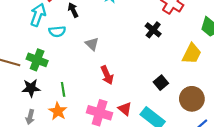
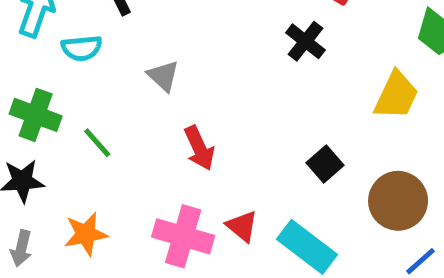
green line: (63, 89) -> (97, 143), moved, turned -32
orange star: (58, 111) -> (86, 234), turned 30

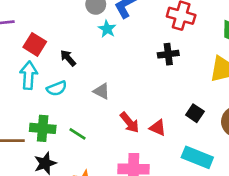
black cross: (305, 41) -> (168, 54), turned -30
red triangle: (242, 226) -> (158, 128), moved

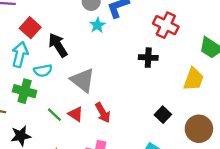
black arrow: (68, 58) -> (58, 45), size x1.5
gray triangle: (102, 91) -> (83, 80), size x1.6
green cross: (43, 128) -> (25, 91), moved
red triangle: (158, 128) -> (76, 114), moved

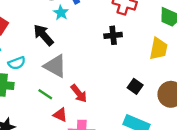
black arrow: (58, 45) -> (44, 35), moved
red triangle: (76, 114) -> (60, 115), moved
green line: (54, 115) -> (45, 94), moved

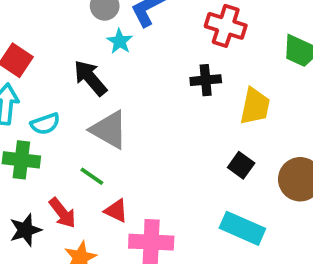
yellow trapezoid: (158, 49) -> (255, 106), moved
red arrow: (79, 93) -> (62, 213), moved

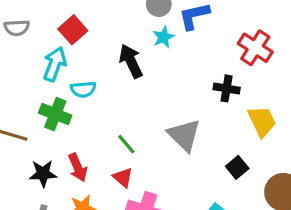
yellow trapezoid: (255, 106) -> (262, 121), turned -52
gray triangle: (109, 130) -> (184, 135), moved
green line: (92, 176) -> (126, 144), moved

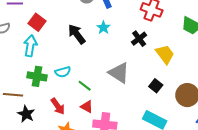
cyan star: (163, 37) -> (103, 28), moved
black cross: (227, 88) -> (139, 39), turned -35
cyan semicircle: (83, 89) -> (63, 72), moved
black star: (43, 173) -> (26, 114), moved, turned -30

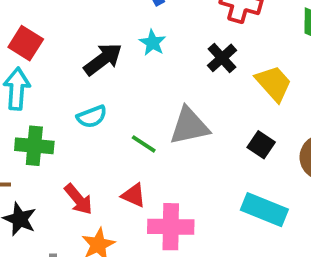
black arrow: (77, 34) -> (103, 59), turned 95
cyan semicircle: (63, 72) -> (92, 117), moved
gray triangle: (119, 73) -> (189, 126), turned -40
green line: (85, 86) -> (144, 144), moved

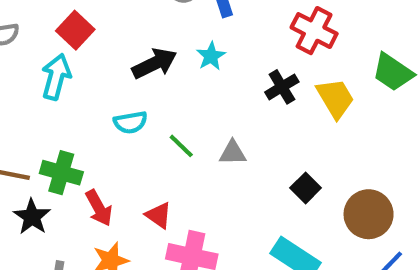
yellow trapezoid: (274, 83) -> (335, 98), moved
gray triangle: (189, 126) -> (233, 153), size x0.6
green line: (144, 144) -> (181, 146), moved
green cross: (34, 146) -> (61, 173), moved

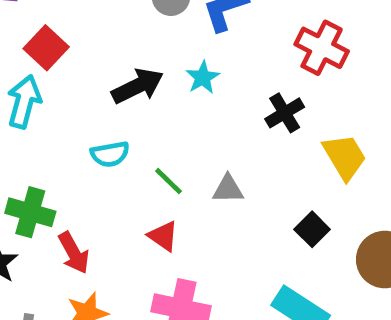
yellow trapezoid: (335, 98) -> (345, 157), moved
red triangle: (159, 215) -> (163, 236), moved

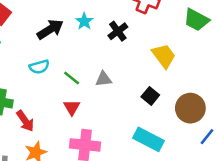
black cross: (285, 113) -> (118, 31), moved
red triangle: (163, 236) -> (72, 107), turned 30

